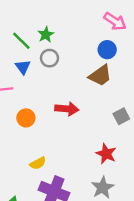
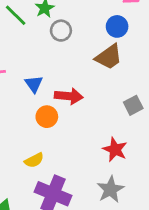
gray circle: (49, 58) -> (61, 31), moved
blue triangle: (23, 67) -> (34, 84), moved
orange circle: (26, 118) -> (47, 117), moved

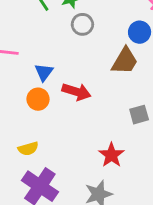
brown trapezoid: (109, 57) -> (125, 61), turned -36
orange circle: (47, 117) -> (38, 99), moved

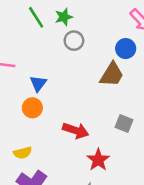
red arrow: (76, 92) -> (76, 131), moved
gray square: (139, 115) -> (124, 124), turned 36

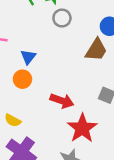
yellow semicircle: (23, 153) -> (13, 120), turned 42
red star: (98, 160) -> (82, 128), size x1.4

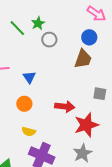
orange circle: (22, 79) -> (24, 104), moved
red star: (82, 128) -> (86, 125), turned 30

